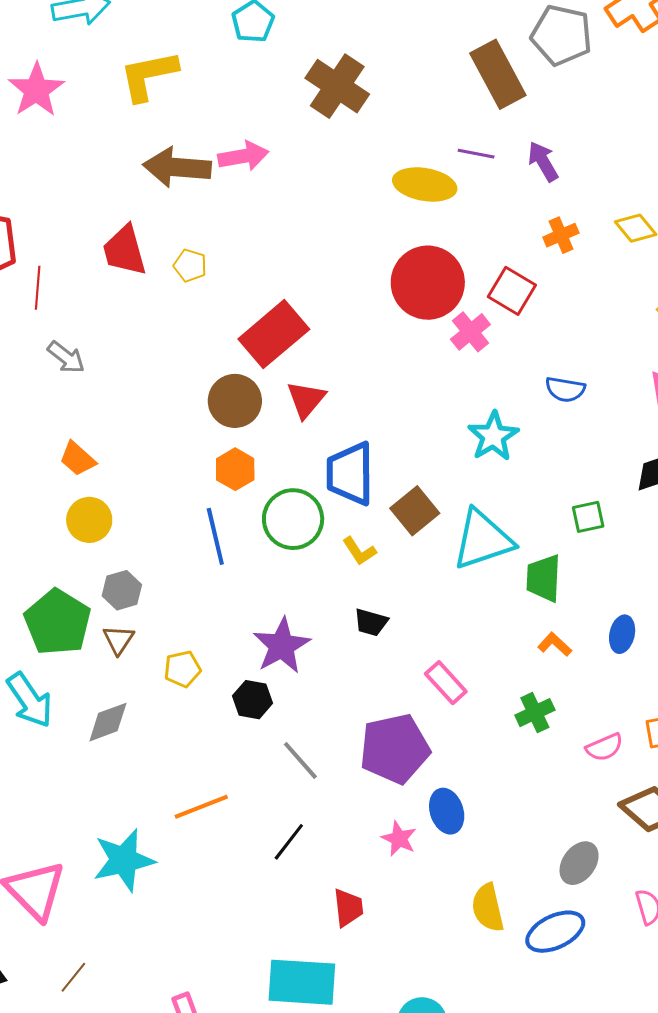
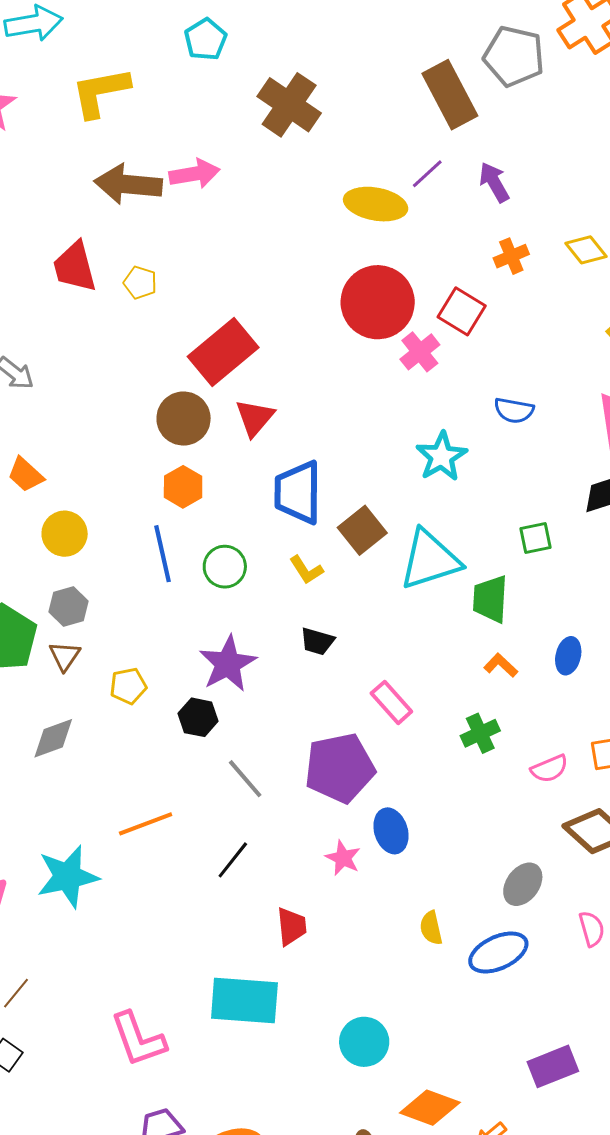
purple line: (476, 154) -> (427, 174), turned -54
green circle: (293, 519) -> (225, 567), moved, size x0.7
yellow circle: (89, 520) -> (65, 534), moved
yellow semicircle: (488, 908) -> (431, 928), size x0.7

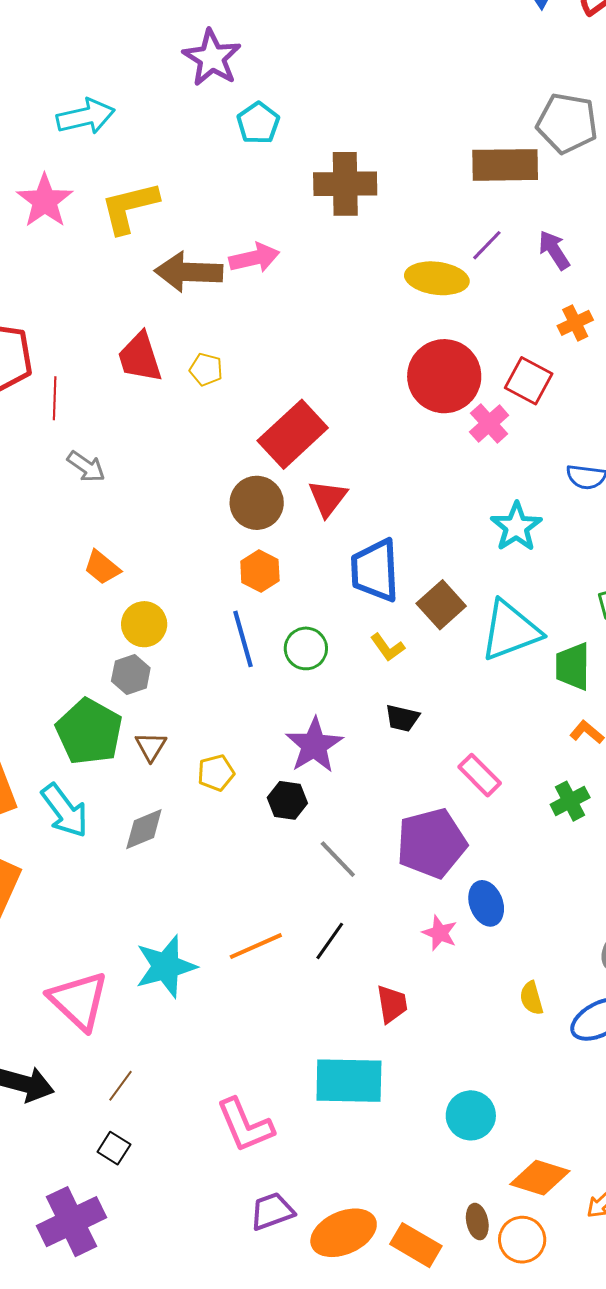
yellow L-shape: (100, 92) -> (129, 207), moved
brown rectangle: (450, 95) -> (505, 165), turned -60
brown cross: (289, 105) -> (345, 184), turned -32
gray hexagon: (69, 607) -> (131, 674), moved
orange line: (146, 824) -> (256, 946), moved

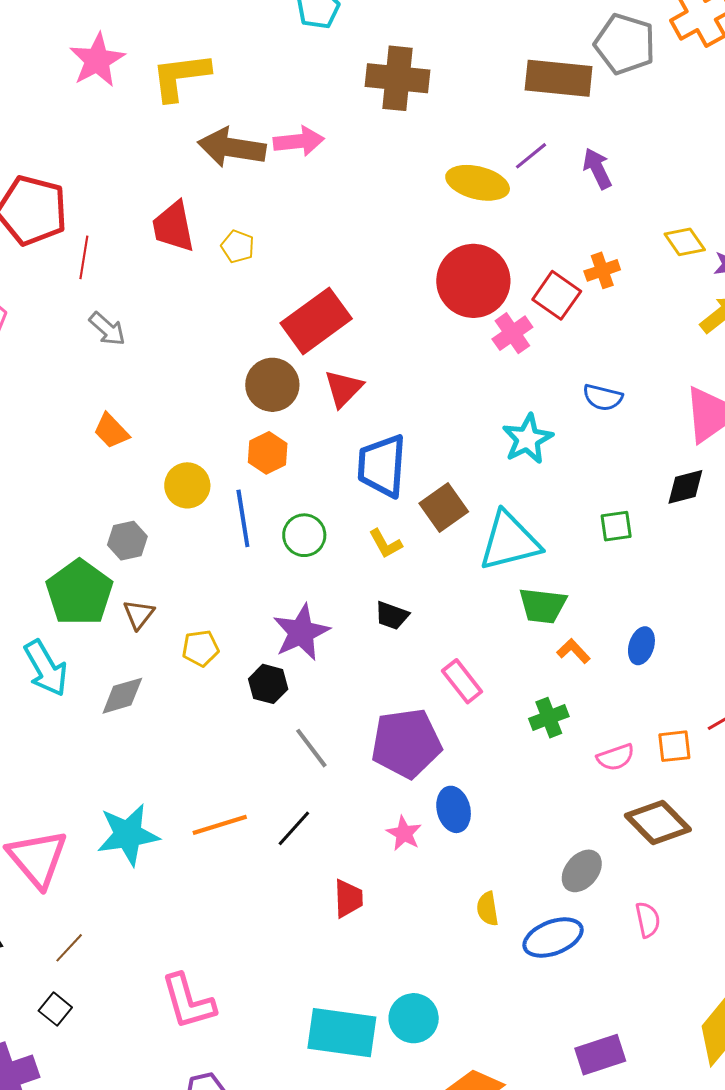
orange cross: (575, 323) -> (602, 270), moved
yellow circle: (144, 624) -> (187, 485), moved
green trapezoid: (573, 666) -> (543, 606), moved, turned -90
cyan rectangle: (349, 1081) -> (342, 1033), moved

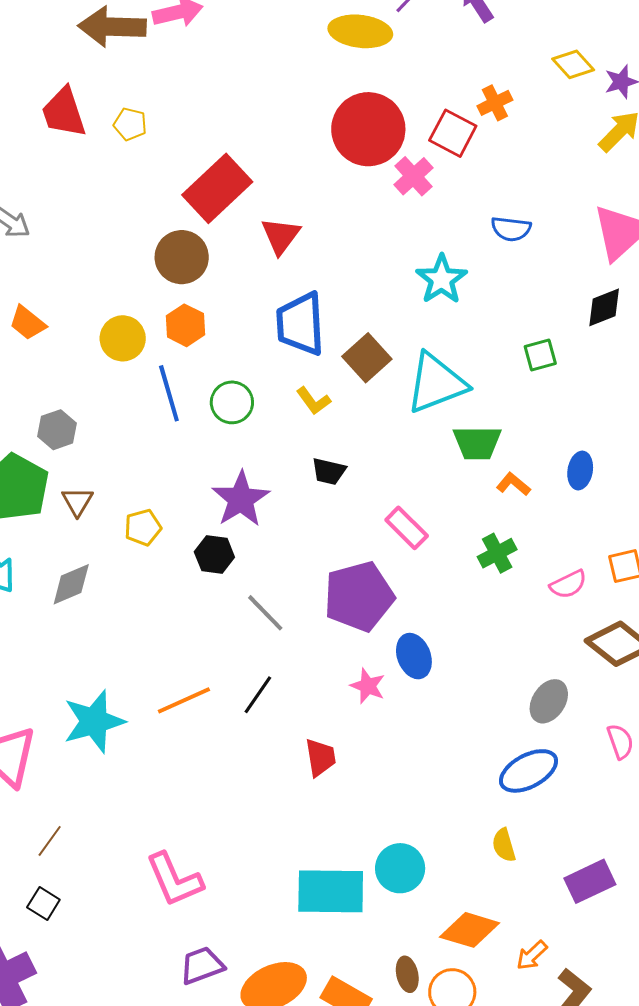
red triangle: (343, 388) -> (281, 236), moved
yellow circle: (187, 485) -> (123, 338), moved
yellow semicircle: (487, 909) -> (504, 845), moved

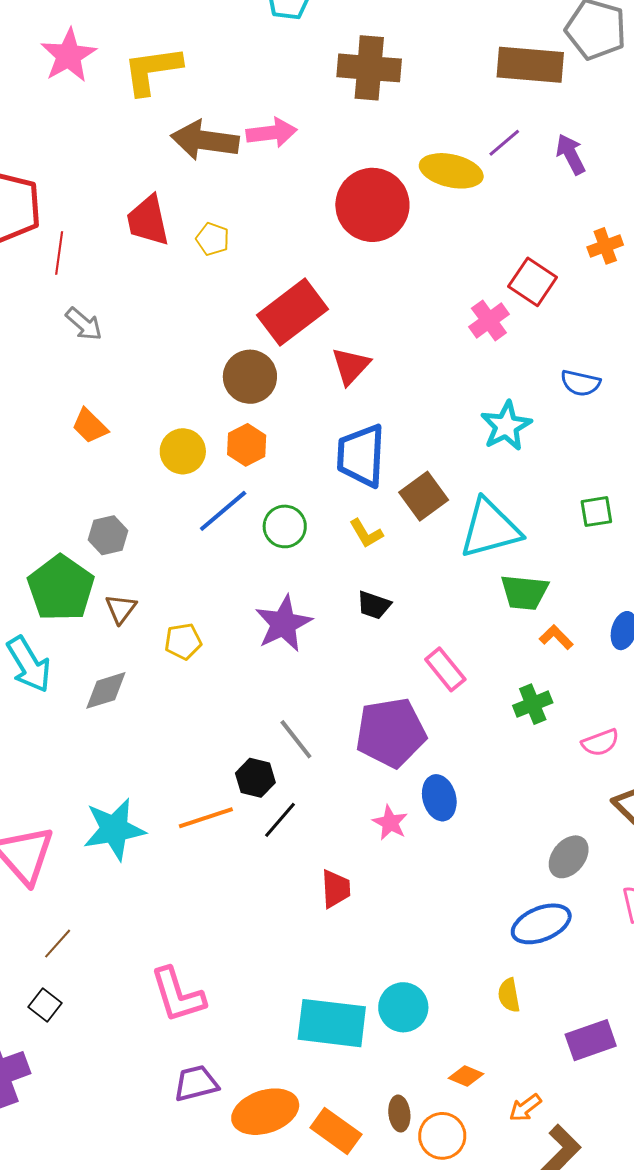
orange cross: (495, 103) -> (605, 246), moved
red circle: (368, 129) -> (372, 205), moved
blue line: (169, 393) -> (223, 511), turned 60
black hexagon: (214, 555) -> (255, 778), moved
orange diamond: (470, 930) -> (466, 1076), size x0.6

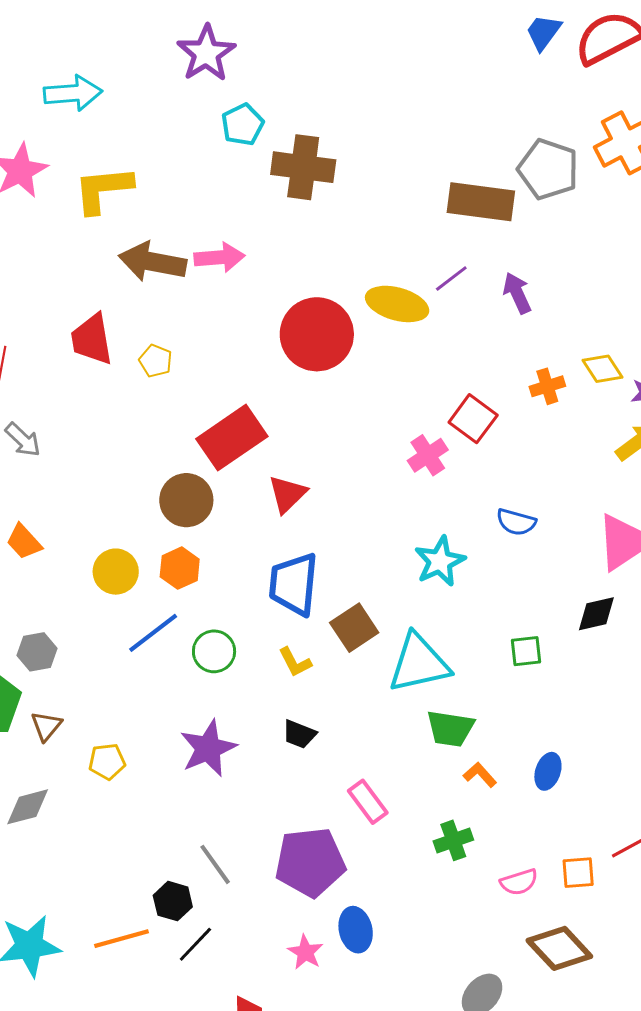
brown cross: (369, 68) -> (303, 167), moved

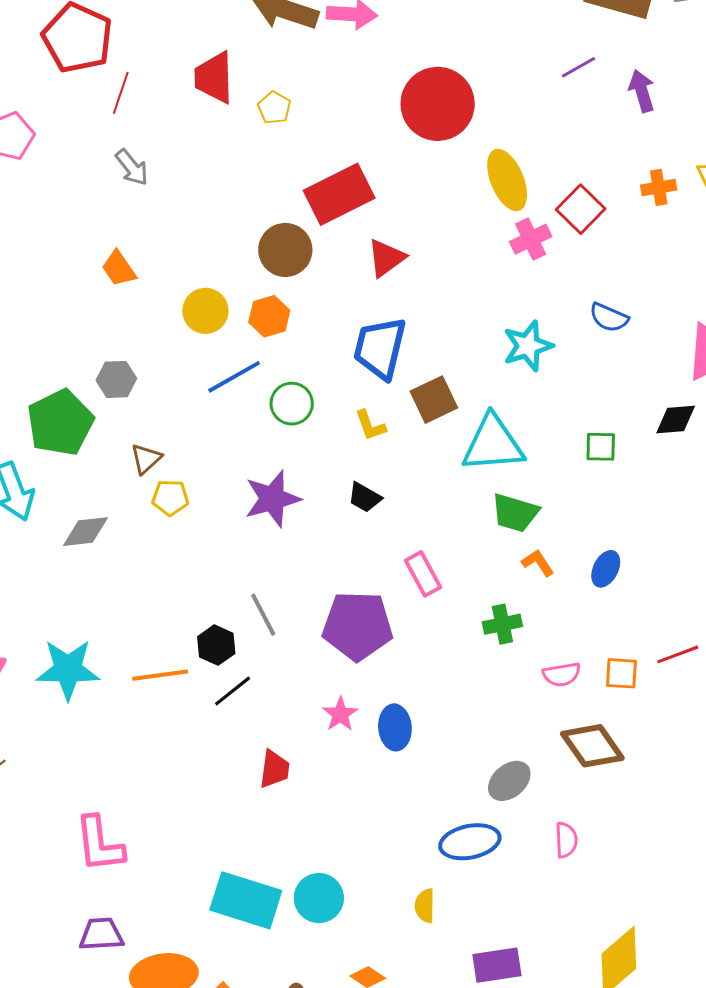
yellow ellipse: (397, 304) -> (507, 180), moved, turned 44
brown triangle: (46, 726) -> (146, 459), moved
blue ellipse: (356, 930) -> (395, 727), moved

